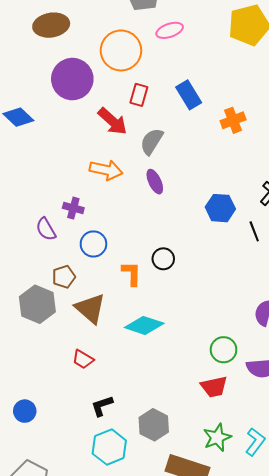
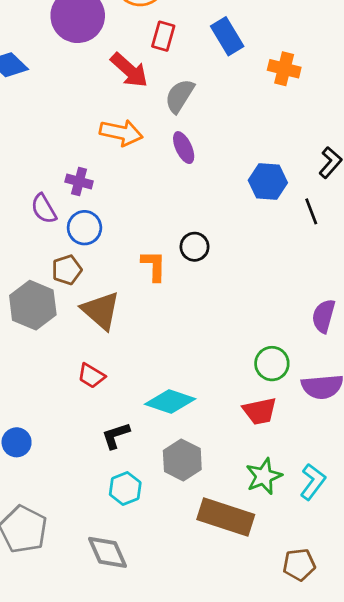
orange cross: (233, 120) -> (284, 69), turned 35
blue circle: (93, 244) -> (84, 228), moved
cyan diamond: (144, 325) -> (170, 402), moved
cyan hexagon: (109, 447) -> (125, 489), size x0.7

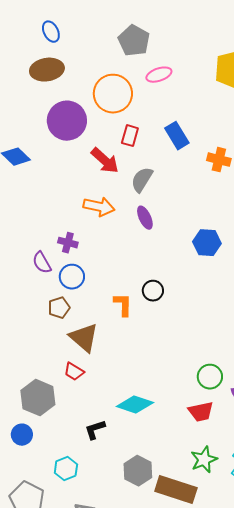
gray hexagon: (33, 305) -> (38, 398), moved
red trapezoid: (91, 376) -> (74, 372), moved
gray hexagon: (182, 460) -> (138, 471), moved
cyan hexagon: (125, 489) -> (66, 469), moved

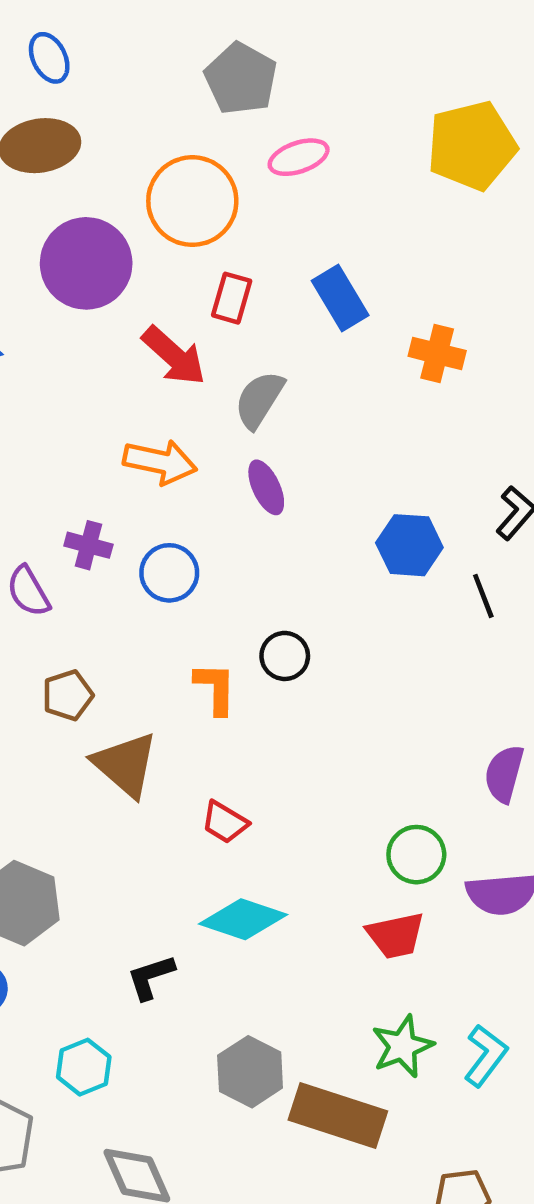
blue circle: (72, 277) -> (169, 573), moved
red trapezoid: (74, 372) -> (225, 822), moved

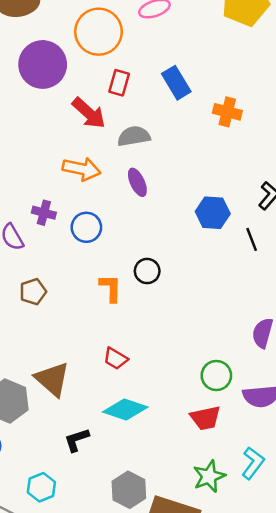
gray semicircle: (259, 400) -> (134, 136), turned 48
brown triangle: (125, 765) -> (52, 379), moved
cyan L-shape: (486, 1056) -> (253, 463), moved

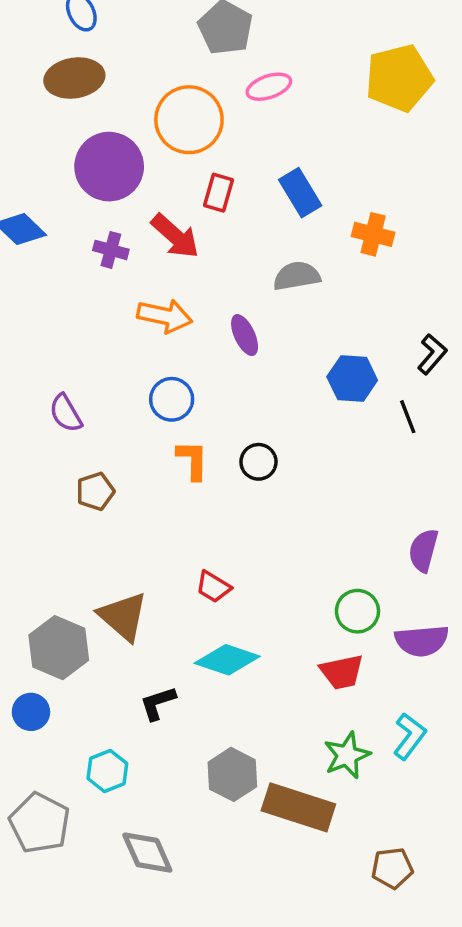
gray semicircle: (134, 136) -> (297, 276), moved
purple cross: (44, 213) -> (111, 250), moved
orange L-shape: (111, 288) -> (192, 460), moved

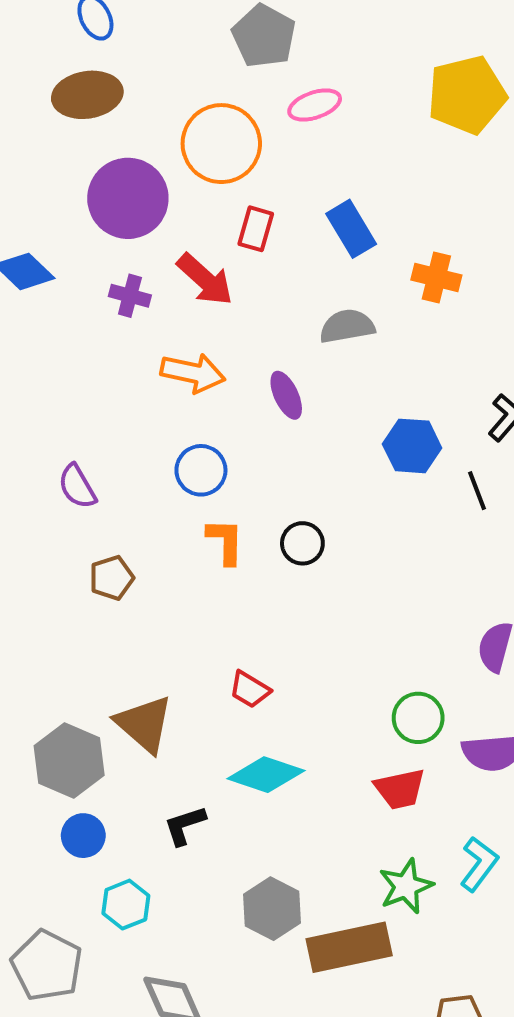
blue circle: (31, 712) -> (83, 836), moved
brown rectangle: (298, 807) -> (349, 947), turned -30

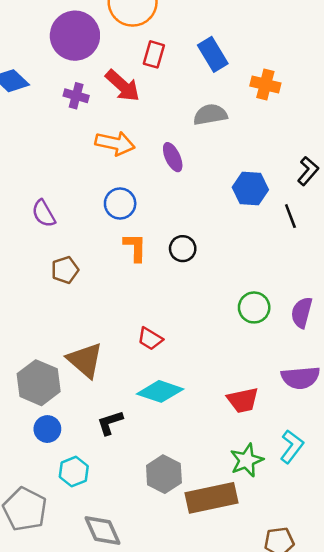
green circle: (418, 718) -> (254, 307), moved

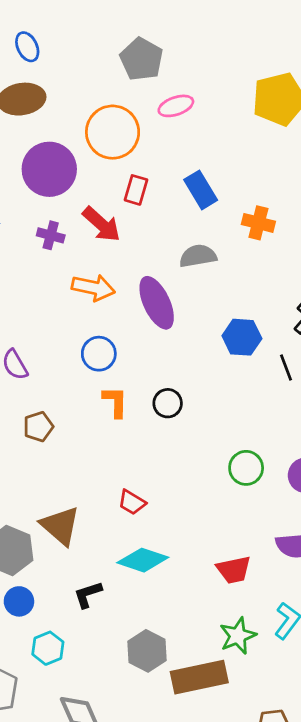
purple ellipse: (173, 157) -> (157, 303), size x1.6

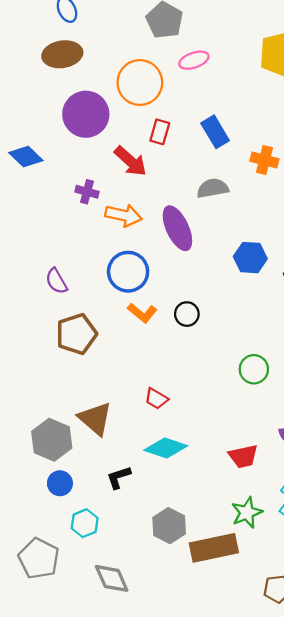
purple cross: (51, 235) -> (87, 192), moved
blue circle: (99, 354) -> (128, 272), size x1.4
orange L-shape: (115, 402) -> (142, 313), turned 128
brown pentagon: (38, 427) -> (76, 334), size x1.6

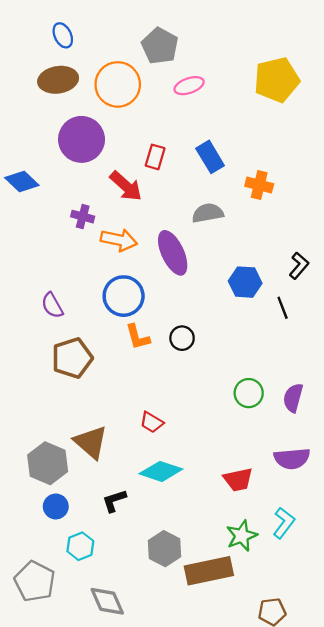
orange circle: (140, 82) -> (118, 84), moved
orange L-shape: (142, 313) -> (138, 337), turned 36

